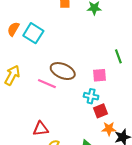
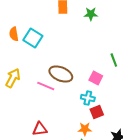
orange semicircle: (13, 29) -> (14, 34), turned -40
pink square: (99, 75) -> (96, 78), turned 32
orange star: (109, 129) -> (85, 129), moved

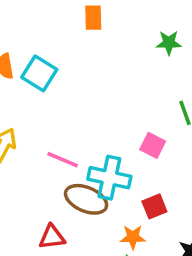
green star: (91, 14) -> (169, 43), moved
brown ellipse: (61, 74) -> (86, 199), moved
cyan cross: (88, 98) -> (109, 178), moved, size x1.6

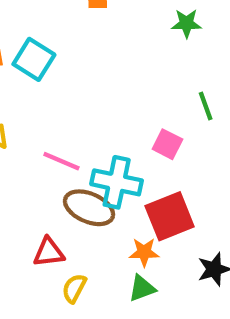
red square: (154, 206) -> (170, 216), size x1.6

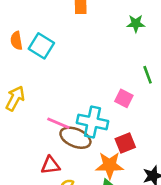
pink line: (61, 161) -> (58, 123), moved
red square: (170, 216) -> (125, 143), size x0.7
orange star: (144, 252) -> (110, 165), size x1.5

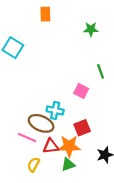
cyan cross: (92, 122) -> (55, 110), size x0.7
pink line: (58, 123) -> (27, 137), moved
red triangle: (51, 165) -> (51, 146), moved

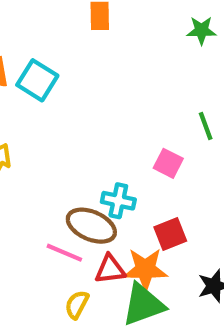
green star: (91, 29) -> (201, 30), moved
green triangle: (68, 165) -> (143, 305), size x1.6

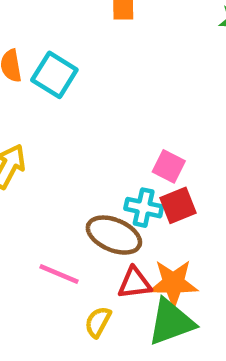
pink square: (168, 163) -> (169, 166), moved
red square: (170, 234) -> (178, 205), moved
pink line: (64, 253) -> (59, 274), moved

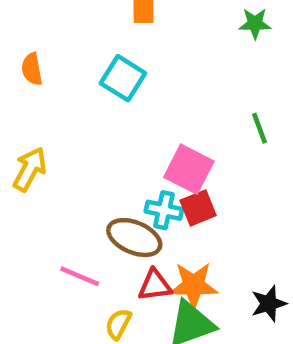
cyan square: (54, 75) -> (123, 78), moved
pink square: (169, 166) -> (189, 169), size x1.5

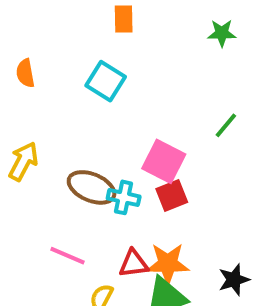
green line: (260, 128) -> (226, 125), turned 60
cyan cross: (164, 210) -> (124, 197), moved
brown ellipse: (134, 238) -> (92, 187), moved

